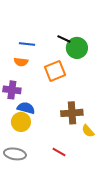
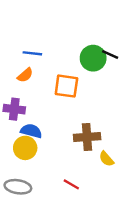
black line: (64, 39) -> (110, 55), moved
orange semicircle: (21, 62) -> (25, 75), turned -48
orange square: (55, 71) -> (66, 86), turned 30

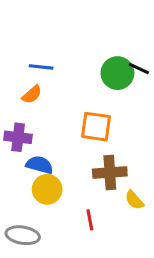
orange square: (66, 86) -> (96, 127), moved
yellow circle: (25, 148) -> (47, 189), moved
red line: (71, 184) -> (90, 220), moved, turned 49

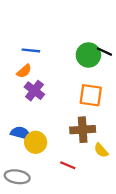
orange square: (96, 127) -> (91, 95), moved
purple cross: (18, 137) -> (34, 91), moved, turned 30
blue semicircle: (39, 165) -> (21, 133), moved
red line: (90, 220) -> (68, 165), turned -56

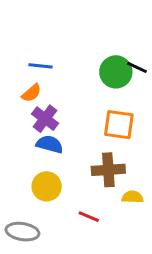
blue semicircle: (21, 133) -> (50, 144), moved
yellow semicircle: (101, 150) -> (132, 197), turned 133

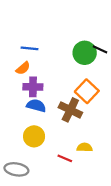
purple cross: (45, 119) -> (33, 87), turned -36
orange square: (119, 125) -> (87, 91), turned 35
brown cross: (108, 170) -> (70, 110), moved, turned 30
yellow semicircle: (132, 197) -> (85, 147), moved

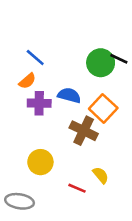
blue line: (30, 48) -> (35, 57), turned 35
blue semicircle: (36, 106) -> (69, 95), moved
yellow semicircle: (85, 147) -> (101, 175), turned 48

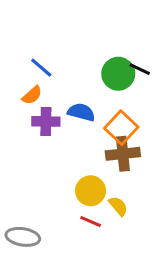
brown cross: (84, 131) -> (123, 154), moved, turned -32
yellow circle: (40, 162) -> (91, 191), moved

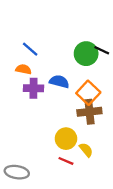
orange semicircle: (32, 95) -> (23, 69), turned -128

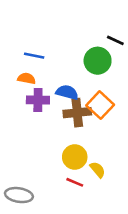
blue line: (30, 49) -> (34, 56), turned -30
black line: (102, 50) -> (115, 40), moved
brown cross: (89, 112) -> (77, 113), moved

